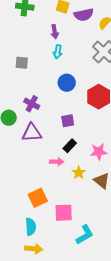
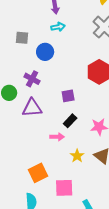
cyan arrow: (58, 52) -> (58, 27), turned -112
blue circle: (67, 83) -> (45, 52), moved
yellow star: (79, 173) -> (77, 156), moved

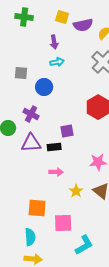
black rectangle: (70, 121) -> (54, 147), moved, turned 40
orange square: (38, 173) -> (37, 208), turned 30

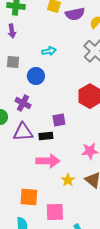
purple arrow: (54, 42) -> (12, 31), moved
pink arrow: (56, 172) -> (48, 161), size x1.6

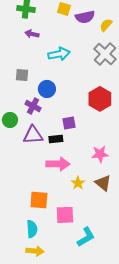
purple arrow: (12, 31) -> (32, 34), moved, turned 112
cyan arrow: (49, 51) -> (59, 54), size x1.5
gray square: (13, 62) -> (22, 75), moved
blue circle: (36, 76) -> (47, 89), moved

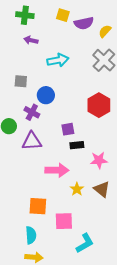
black rectangle: (56, 139) -> (77, 145), moved

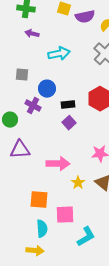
purple square: (68, 129) -> (69, 123), turned -32
purple triangle: (32, 141) -> (20, 150), moved
black rectangle: (77, 145) -> (68, 105), moved
cyan semicircle: (31, 235) -> (42, 229), moved

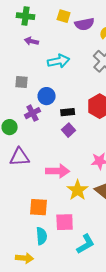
purple cross: (33, 106) -> (33, 113), turned 35
yellow star: (78, 183) -> (78, 190), size x1.5
yellow arrow: (35, 251) -> (25, 258), moved

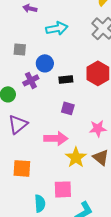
purple square: (69, 130) -> (68, 108), moved, turned -32
purple triangle: (20, 157) -> (18, 124), turned -35
orange square: (39, 207) -> (22, 168), moved

